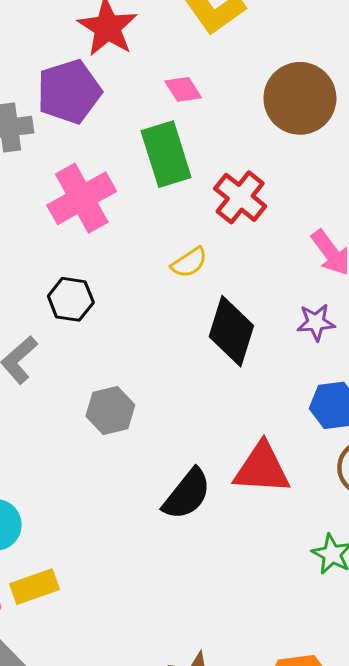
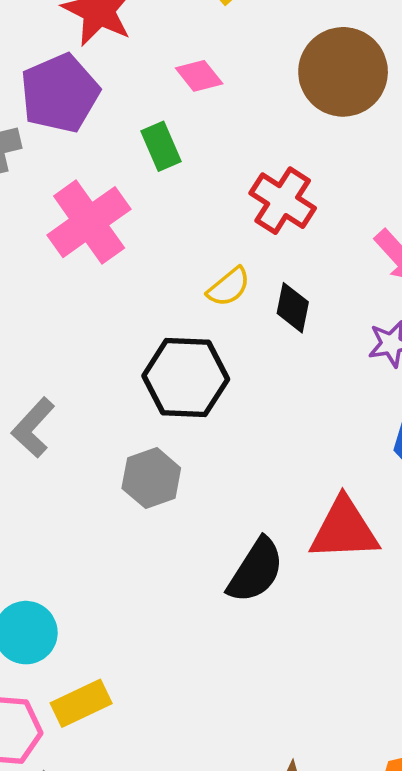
green rectangle: (166, 154) -> (161, 146), moved, size x0.6
black hexagon: (71, 299) -> (186, 378), moved, size x1.5
black diamond: (231, 331) -> (293, 308), moved, size x0.6

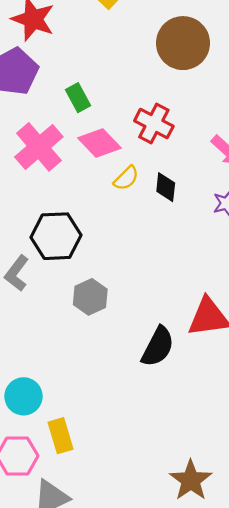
pink diamond: (199, 76) -> (99, 143), moved, size x1.5
black hexagon: (186, 378) -> (56, 236), moved
yellow rectangle: (81, 703) -> (60, 436), turned -76

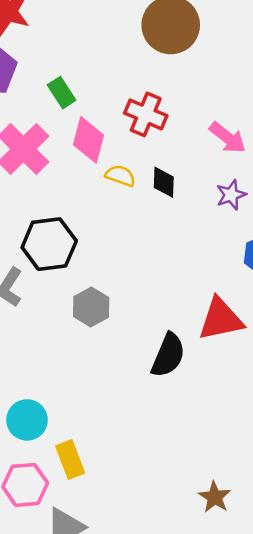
pink diamond: (99, 143) -> (88, 140), turned 63
yellow semicircle: (126, 178) -> (120, 176), turned -112
brown star: (191, 480) -> (215, 497), size x0.7

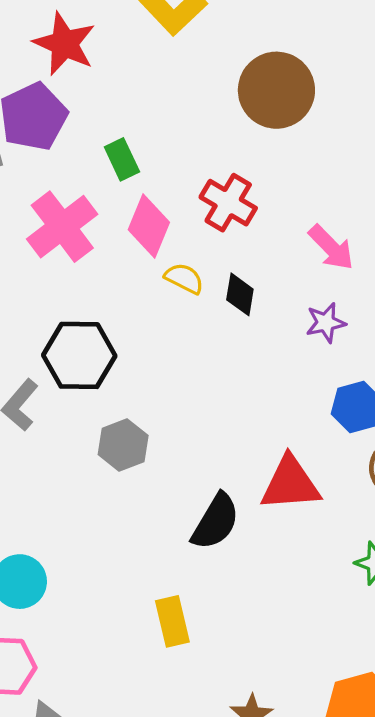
yellow rectangle: (70, 459) -> (172, 621), moved

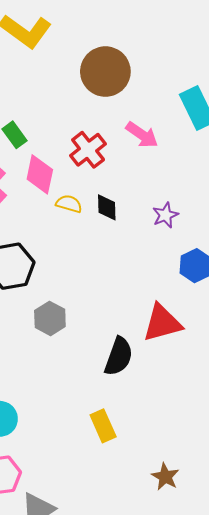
red cross: (228, 203) -> (88, 150), turned 32
pink arrow: (331, 247) -> (142, 135), moved

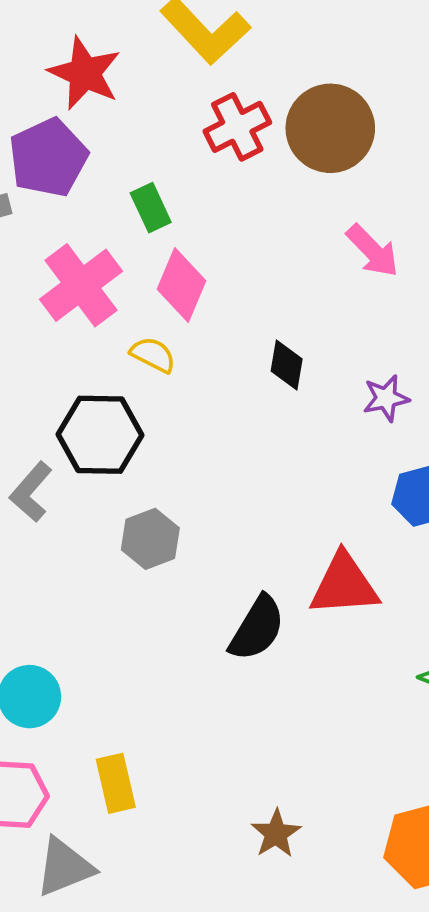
red cross: (88, 150) -> (237, 127), moved
yellow semicircle: (69, 204) -> (153, 355), moved
yellow rectangle: (103, 426) -> (116, 783), moved
brown star: (165, 477) -> (276, 834), moved

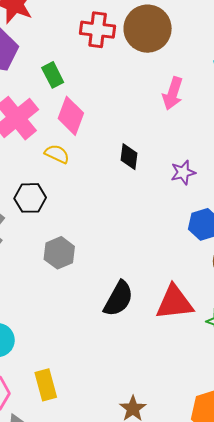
red cross: (237, 127) -> (98, 30), turned 36
pink arrow: (373, 251) -> (173, 93), turned 64
black hexagon: (100, 435) -> (30, 198), size x0.7
red triangle: (344, 585) -> (174, 302), moved

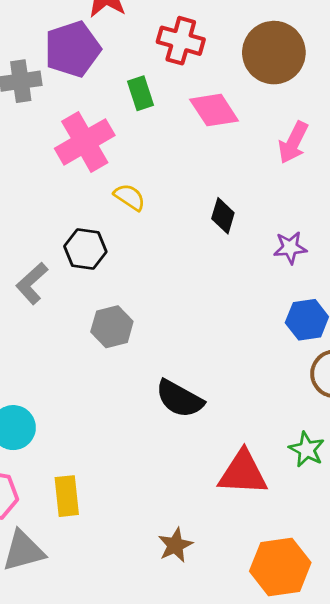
red cross: (98, 30) -> (181, 41), moved
pink diamond: (71, 116) -> (214, 110), moved, turned -63
black semicircle: (118, 299) -> (180, 399), turned 81
red triangle: (174, 302) -> (243, 473), moved

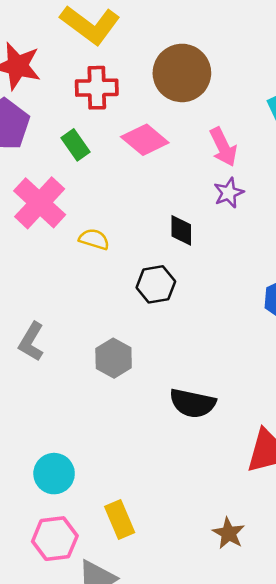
pink arrow: (293, 142) -> (223, 147), turned -36
purple star: (290, 248) -> (229, 193), moved
black hexagon: (85, 249) -> (156, 284), moved

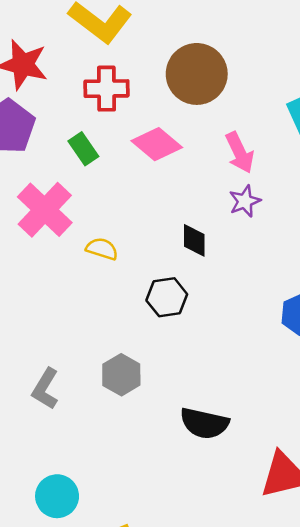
gray L-shape: (31, 342) -> (45, 389), moved

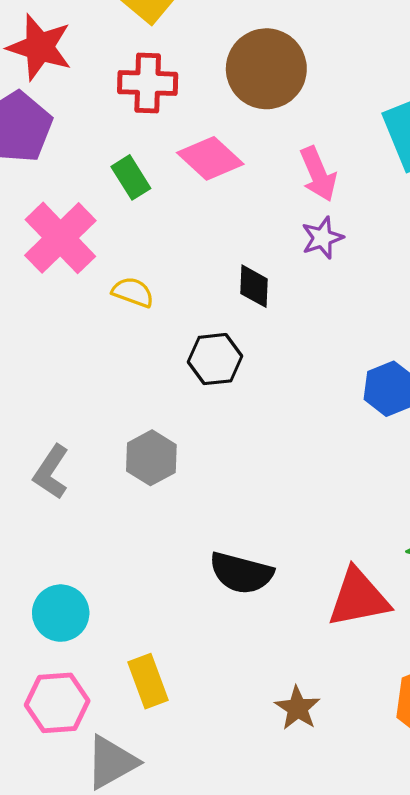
green rectangle: (83, 149) -> (131, 177), moved
black semicircle: (204, 423) -> (241, 573), moved

